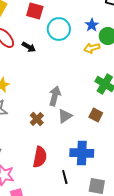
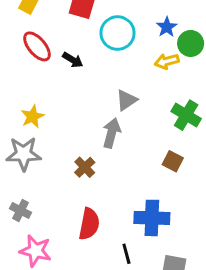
gray triangle: (65, 116) -> (126, 100), moved

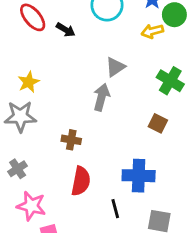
brown cross: (85, 167) -> (71, 140), moved, turned -36
gray cross: (21, 211) -> (18, 169), turned 30

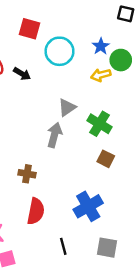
green cross: (170, 81) -> (99, 124), moved
blue cross: (139, 176) -> (88, 206), turned -32
black line: (115, 209) -> (63, 246), moved

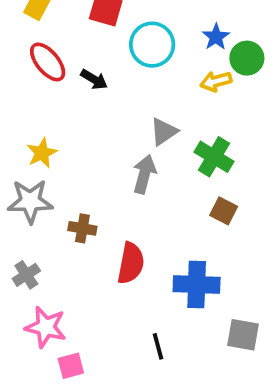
brown cross: (27, 174) -> (82, 228), moved
blue cross: (88, 206) -> (197, 284), turned 32
red semicircle: (36, 211) -> (131, 263), moved
gray square: (107, 248) -> (243, 335), moved

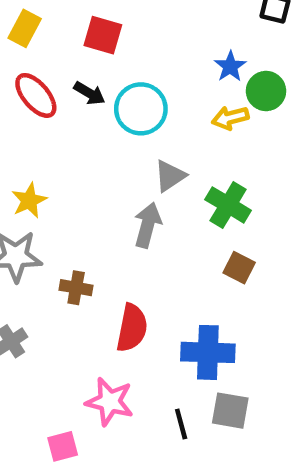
cyan circle: (152, 45) -> (141, 109), moved
black arrow: (94, 79) -> (89, 93), moved
pink star: (46, 327) -> (110, 402), moved
gray square: (243, 335) -> (230, 411), moved
black line: (158, 346) -> (181, 424), moved

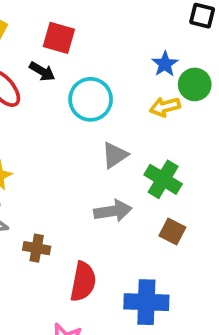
black arrow: (89, 93) -> (42, 71), moved
gray arrow: (148, 225) -> (113, 211), moved, turned 66

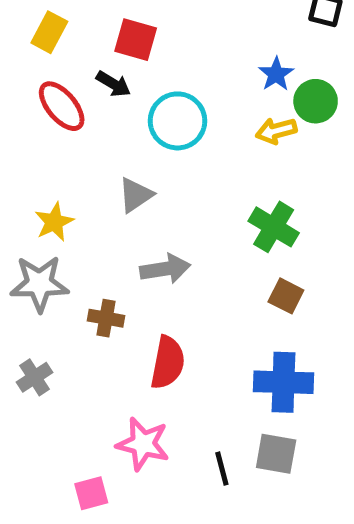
gray triangle: (115, 155) -> (136, 195), moved
gray arrow: (113, 211) -> (165, 269), moved
blue cross: (146, 302) -> (284, 382), moved

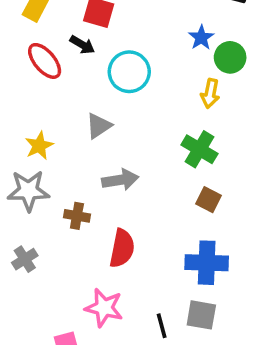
yellow arrow: (276, 131) -> (210, 93), moved, turned -64

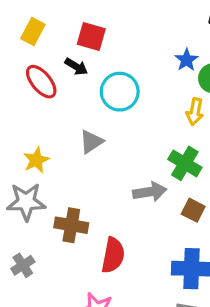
gray arrow: (120, 180) -> (150, 192), moved
brown cross: (77, 216) -> (71, 225), size x1.4

